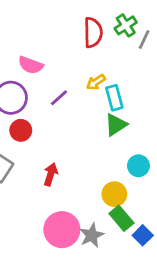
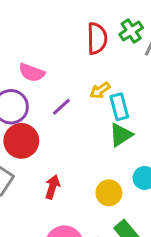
red circle: (21, 130) -> (21, 141), size x1.5
yellow circle: (114, 194) -> (109, 193), moved

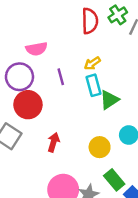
pink semicircle: (32, 73) -> (36, 49), turned -30
purple line: (61, 107) -> (61, 77), turned -63
cyan rectangle: (119, 107) -> (94, 85), moved

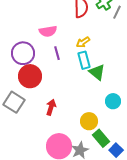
pink semicircle: (36, 49) -> (48, 31), moved
green triangle: (109, 100) -> (97, 72), turned -48
yellow circle: (100, 147) -> (89, 121), moved

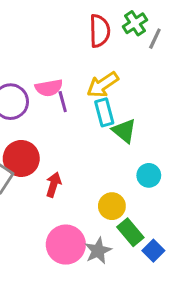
pink semicircle: (48, 31) -> (49, 88), moved
yellow arrow: (83, 42) -> (103, 85), size x1.5
red circle: (30, 76) -> (21, 158), moved

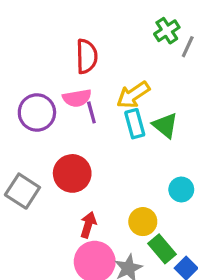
red semicircle: (100, 31) -> (87, 56), moved
green triangle: (124, 131) -> (165, 125), moved
red circle: (21, 158) -> (72, 173), moved
red arrow: (53, 185) -> (88, 225), moved

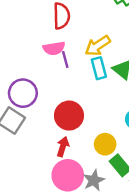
purple circle: (37, 112) -> (23, 93), moved
red circle: (72, 173) -> (69, 116), moved

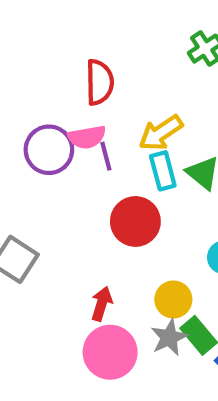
purple circle: (23, 93) -> (49, 150), moved
red circle: (69, 116) -> (135, 221), moved
gray star: (94, 180) -> (169, 337), moved

